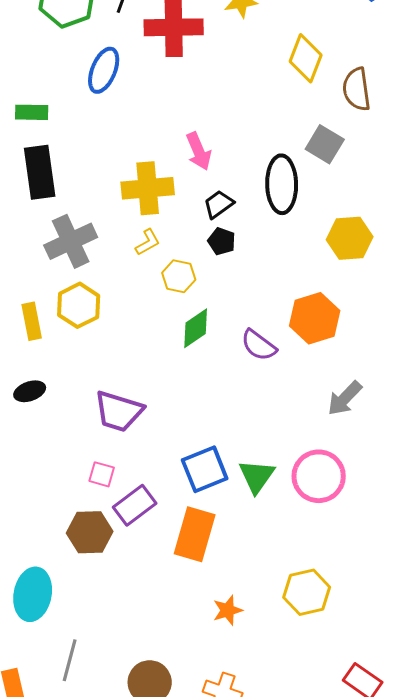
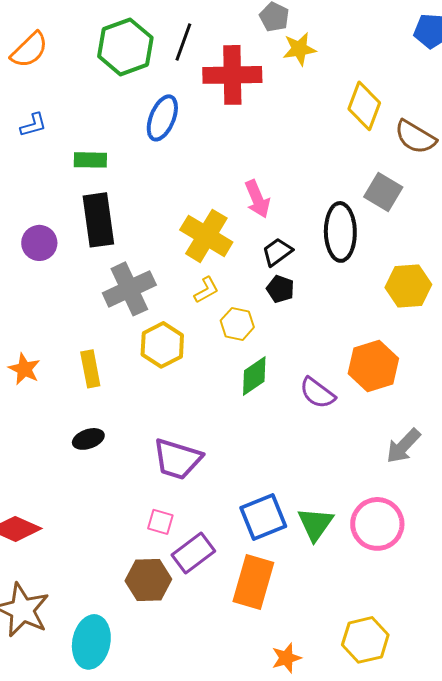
brown semicircle: (357, 89) -> (415, 137), turned -51
yellow cross: (148, 188) -> (206, 236), turned 36
yellow hexagon: (79, 305) -> (162, 345), moved

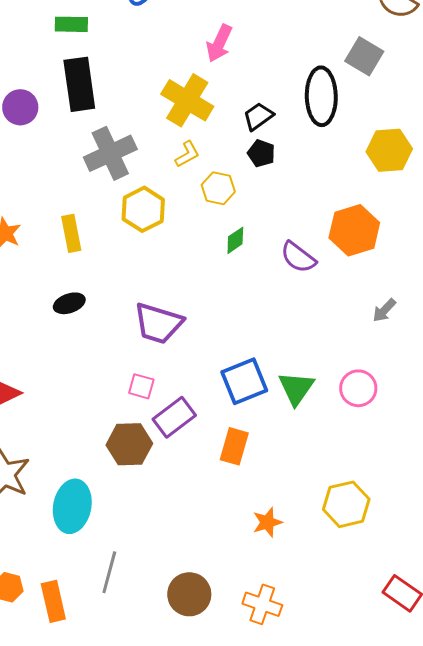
pink arrow: (257, 199) -> (219, 43), moved, turned 48
green diamond: (254, 376) -> (235, 240), size x0.7
gray arrow: (403, 446) -> (384, 310), size x0.7
pink circle: (377, 524) -> (358, 388), size x0.7
orange rectangle: (253, 582) -> (234, 446), size x0.7

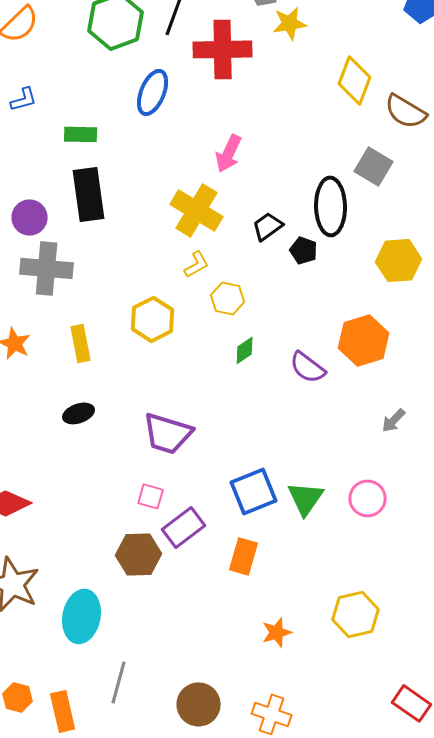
gray cross: (110, 153) -> (47, 268), moved, turned 30
black pentagon: (261, 153) -> (304, 250), moved

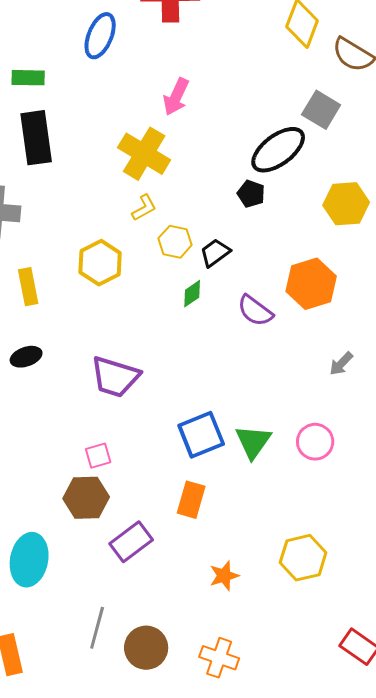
black ellipse: (331, 206) -> (278, 150), turned 54
black trapezoid: (268, 226) -> (215, 253), moved
pink square: (151, 496) -> (98, 456), moved, turned -32
purple rectangle: (184, 527) -> (131, 542), moved
gray line: (119, 682) -> (97, 628), moved

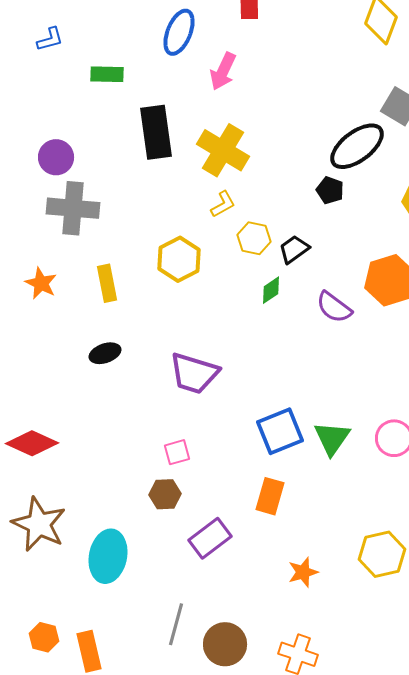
pink arrow: (176, 97) -> (223, 71), moved
black rectangle: (36, 138) -> (156, 132), moved
brown hexagon: (86, 498) -> (165, 494), size x0.7

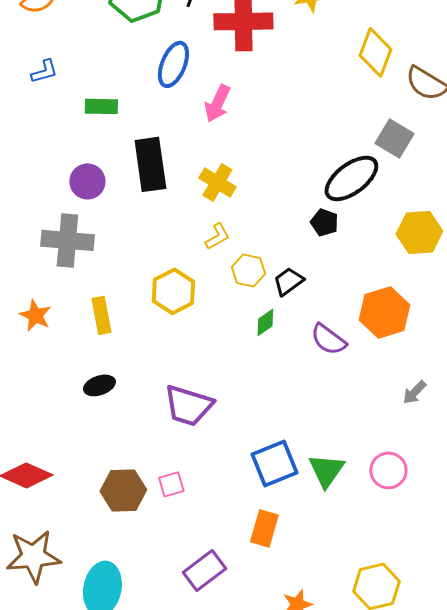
yellow cross: (223, 150) -> (217, 182), size x0.7
purple circle: (56, 157) -> (87, 181), moved
brown hexagon: (165, 494) -> (123, 490), moved, size x1.4
brown star: (39, 524) -> (33, 556), turned -30

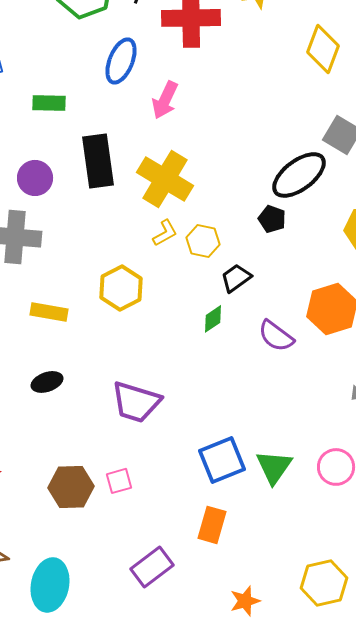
yellow cross: (217, 182) -> (165, 179), size x1.5
yellow hexagon: (248, 270) -> (203, 241), moved
yellow rectangle: (101, 315) -> (49, 312), turned -69

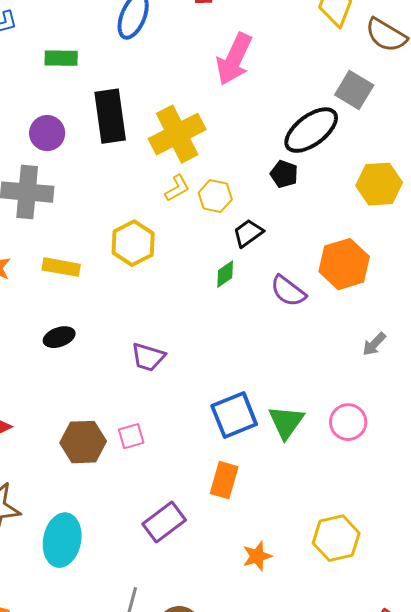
pink arrow: (165, 100) -> (234, 59), moved, size x1.4
yellow cross: (165, 179) -> (177, 134), turned 32
purple trapezoid: (136, 402) -> (148, 357), size x0.7

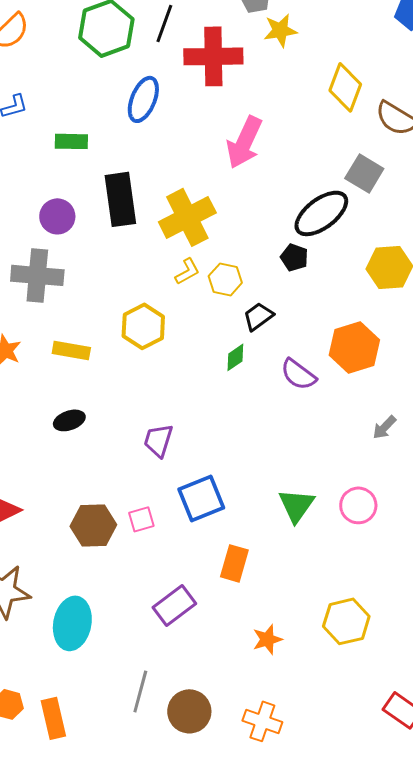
purple trapezoid: (148, 357) -> (158, 440), turned 90
blue square: (234, 415) -> (201, 498), moved

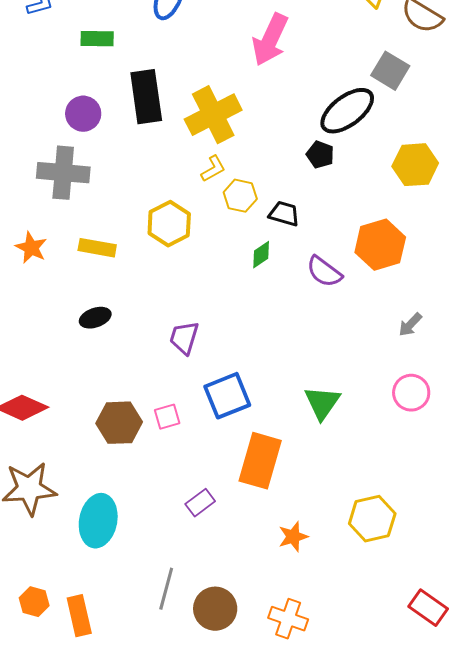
yellow hexagon: (225, 279) -> (240, 196), moved
black trapezoid: (258, 316) -> (284, 214), turned 52
pink circle: (358, 505) -> (411, 393), moved
orange rectangle: (234, 563) -> (260, 461), size x1.5
purple rectangle: (174, 605) -> (200, 503), size x0.7

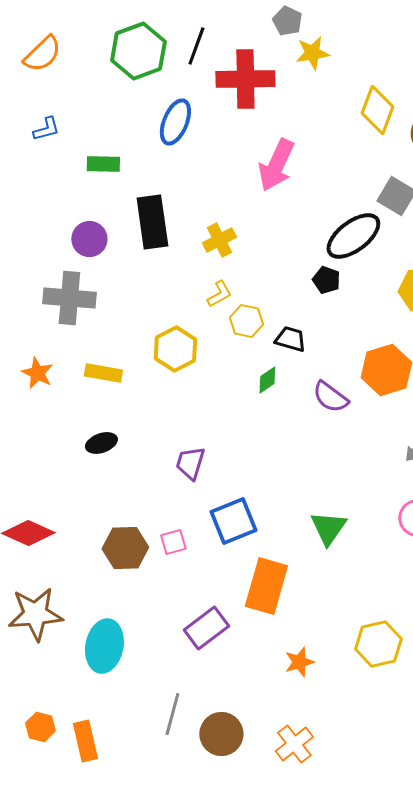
yellow cross: (213, 115) -> (219, 240), size x0.6
purple rectangle: (200, 503) -> (206, 628), size x1.5
orange cross: (288, 619) -> (294, 744), turned 33

